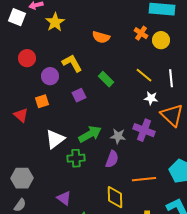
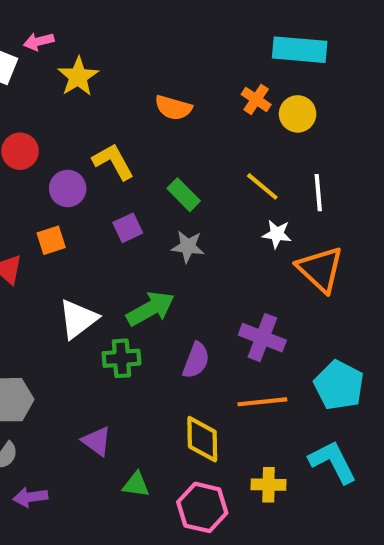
purple cross: (144, 130) -> (262, 338), moved
gray star: (118, 136) -> (188, 246), moved

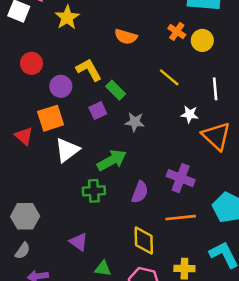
yellow line: (262, 186) -> (169, 77), moved
green rectangle: (184, 195) -> (116, 90), moved
orange square: (51, 240) -> (51, 118), size x1.5
white triangle: (78, 319) -> (67, 150), moved

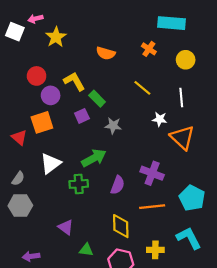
yellow circle: (202, 40) -> (186, 60), moved
red circle: (31, 63) -> (37, 76), moved
white triangle: (67, 150) -> (51, 163), moved
gray semicircle: (23, 251) -> (18, 179), moved

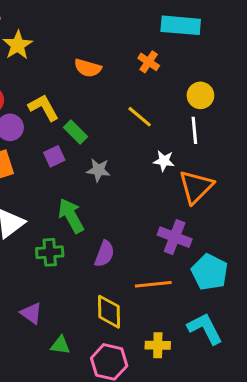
yellow circle: (186, 60) -> (200, 95), moved
orange triangle: (182, 138) -> (196, 187), turned 32
green arrow: (94, 158) -> (71, 216), turned -90
purple cross: (152, 173) -> (175, 237), moved

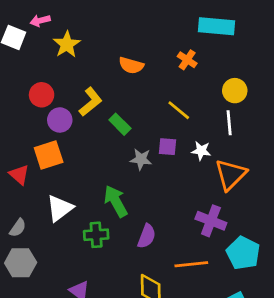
yellow L-shape: (44, 108) -> (91, 102), turned 80
purple square: (54, 156) -> (168, 147), moved, turned 30

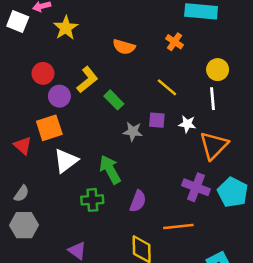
white triangle: (60, 208) -> (66, 161), moved
cyan pentagon: (243, 253) -> (233, 192), moved

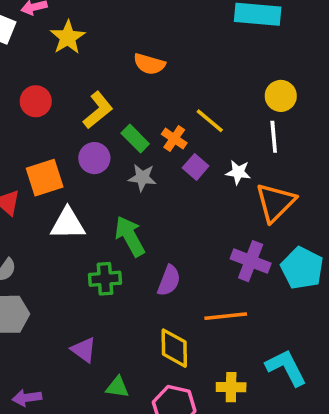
orange cross: (175, 42) -> (174, 139), moved
purple circle: (59, 96) -> (94, 158), moved
purple square: (157, 120) -> (196, 167), turned 36
gray star: (133, 132) -> (142, 178), moved
white triangle: (66, 161) -> (68, 224), turned 36

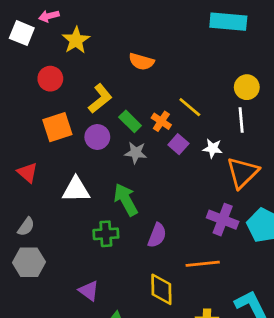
red circle: (36, 101) -> (50, 79), moved
orange square: (45, 178) -> (57, 127), moved

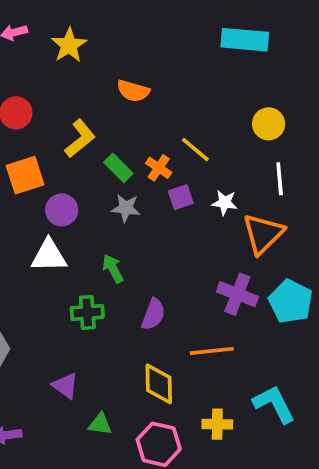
yellow star: (76, 40) -> (69, 45), moved
white line: (241, 120) -> (280, 179), moved
purple circle: (97, 137) -> (62, 210), moved
purple square: (178, 144) -> (181, 197), turned 30
green arrow: (126, 200) -> (113, 269), size x0.7

